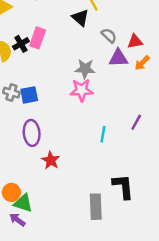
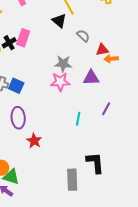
red triangle: (135, 41) -> (102, 50), moved
purple triangle: (118, 58) -> (91, 78), moved
orange arrow: (142, 63) -> (111, 59), turned 40
blue square: (29, 95) -> (16, 86), turned 35

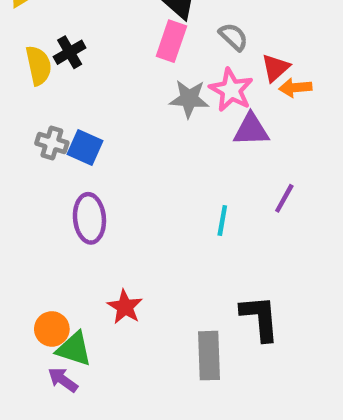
pink rectangle: (23, 38) -> (171, 41), moved
red triangle: (102, 50) -> (275, 68), turned -32
pink star: (60, 82) -> (231, 90), moved, turned 30
red star: (34, 141) -> (125, 307), moved

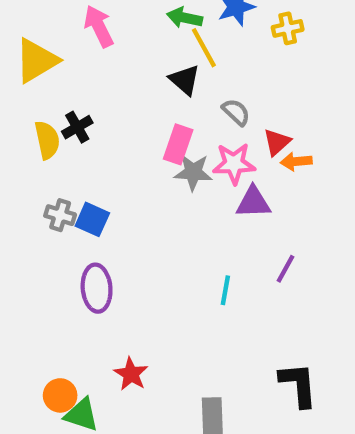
pink rectangle: (171, 41) -> (178, 144), moved
pink star: (231, 90) -> (234, 164), turned -30
black L-shape: (260, 318) -> (298, 385), moved

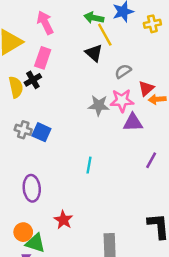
gray semicircle: (236, 112) -> (123, 71), turned -77
pink rectangle: (178, 144) -> (43, 58), moved
purple ellipse: (97, 288) -> (32, 188), moved
cyan line: (225, 290) -> (89, 165), moved

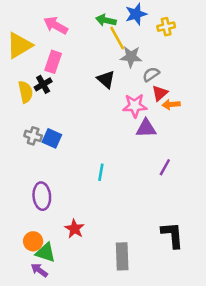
pink arrow: (45, 23) -> (56, 25), turned -35
black triangle: (94, 53) -> (106, 79), moved
gray semicircle: (123, 71) -> (151, 74), moved
gray star: (99, 105) -> (131, 57), moved

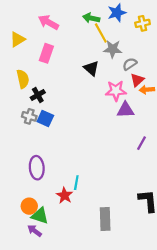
yellow triangle: (19, 45) -> (17, 39), size x0.7
black cross: (43, 84) -> (38, 95), moved
cyan line: (101, 172) -> (76, 183), moved

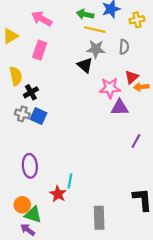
yellow line: (101, 33) -> (95, 30), turned -48
gray star: (113, 49) -> (96, 49), moved
gray semicircle: (130, 64) -> (124, 47), moved, turned 128

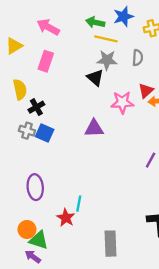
purple triangle: (120, 107) -> (94, 128), moved

